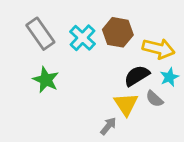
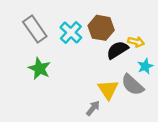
yellow arrow: (159, 49) -> (136, 42), size x0.6
black semicircle: (137, 76) -> (117, 50), moved
gray semicircle: (154, 99) -> (133, 85), size x1.5

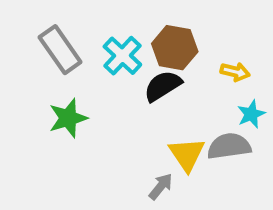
black semicircle: (117, 50) -> (163, 86), moved
green star: (39, 69) -> (68, 118), turned 30
gray semicircle: (133, 85) -> (229, 146), turned 130

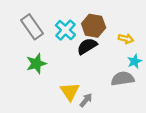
yellow triangle: (187, 154) -> (70, 92), moved

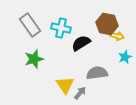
brown hexagon: (94, 26) -> (107, 24), moved
cyan cross: (65, 30) -> (61, 28), turned -30
gray semicircle: (123, 79) -> (97, 73), moved

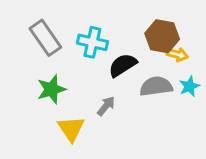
gray semicircle: (97, 73) -> (156, 86), moved
yellow triangle: (65, 85) -> (71, 129), moved
gray arrow: (80, 93) -> (106, 106), moved

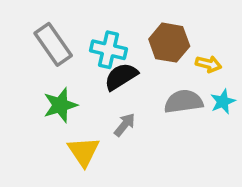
brown hexagon: (162, 36) -> (169, 43), moved
black semicircle: (123, 65) -> (121, 77), moved

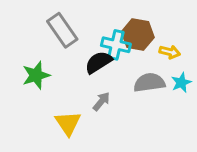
gray rectangle: (53, 44) -> (62, 30), moved
cyan cross: (108, 50) -> (116, 45), moved
green star: (60, 105) -> (36, 75), moved

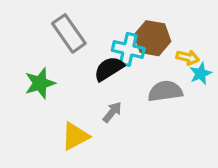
cyan star: (181, 83) -> (201, 74), moved
yellow triangle: (68, 123) -> (75, 136), turned 36

